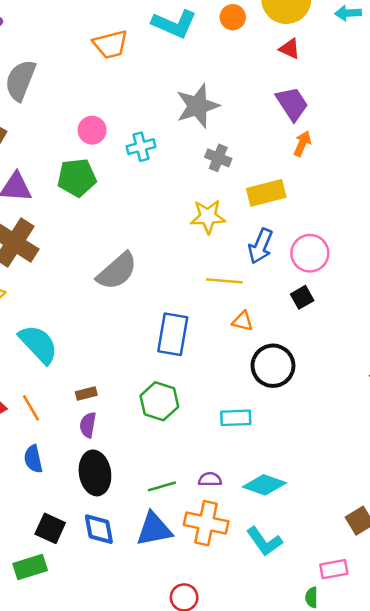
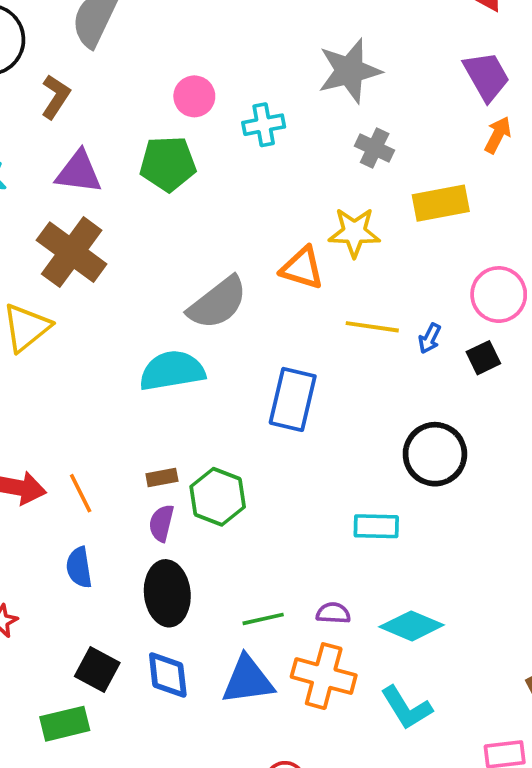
blue arrow: (261, 246) -> (430, 338), moved, size x0.6
orange triangle: (243, 321) -> (302, 268), moved, size x1.4
cyan semicircle: (38, 344) -> (172, 371), moved, turned -60
green hexagon: (159, 401) -> (218, 497), moved

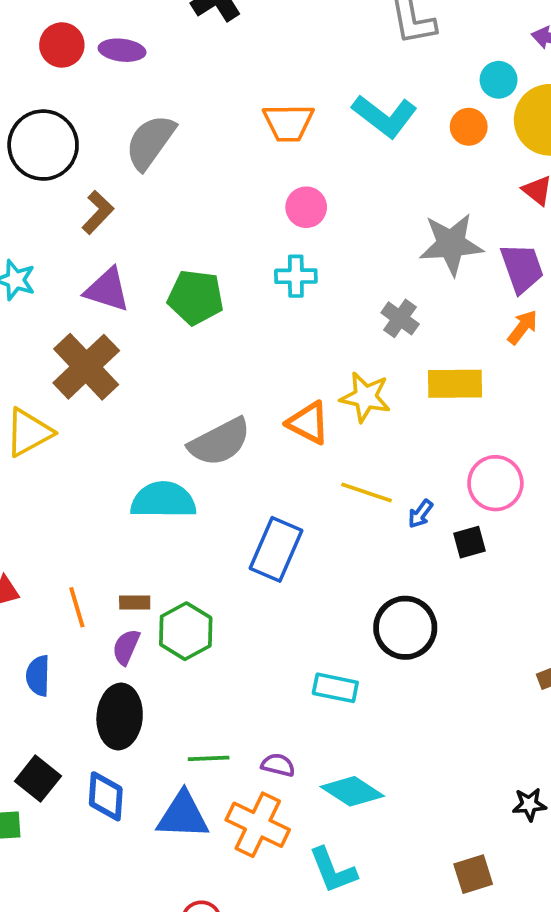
gray star: (349, 71) -> (451, 244), moved
pink circle: (194, 96) -> (306, 207), moved
orange line: (81, 493) -> (77, 607), moved

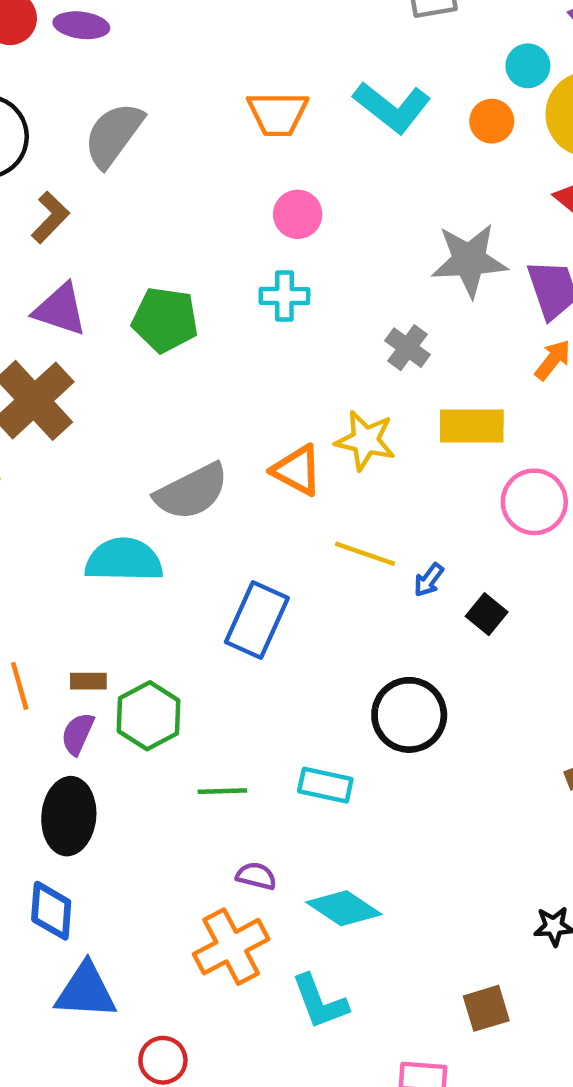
pink circle: (495, 483) -> (534, 502), moved
black square: (469, 542) -> (487, 614), turned -36
green line: (209, 758) -> (222, 791), moved
blue triangle: (183, 815) -> (86, 991), moved
orange cross: (258, 825) -> (231, 947), turned 36

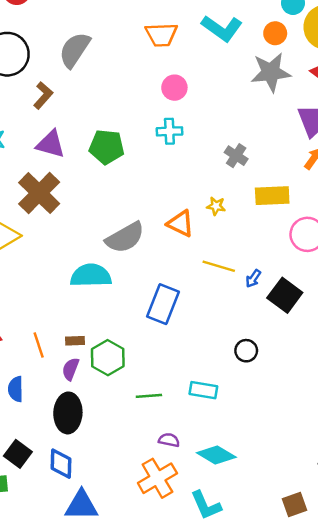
gray star: (469, 260) -> (271, 72), moved
yellow star: (365, 440) -> (216, 206), size x0.6
black square: (487, 614) -> (285, 295), size x1.6
black circle: (409, 715) -> (246, 351), size x0.6

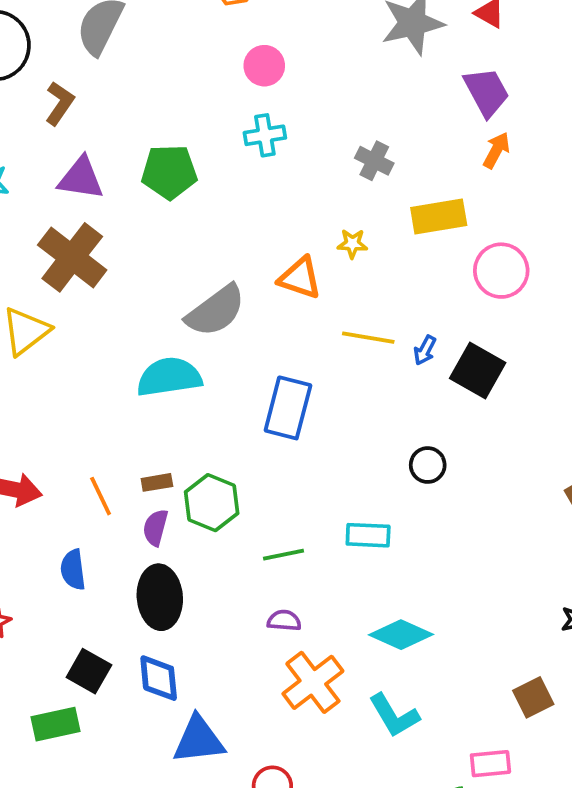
purple semicircle: (169, 440) -> (284, 621), moved

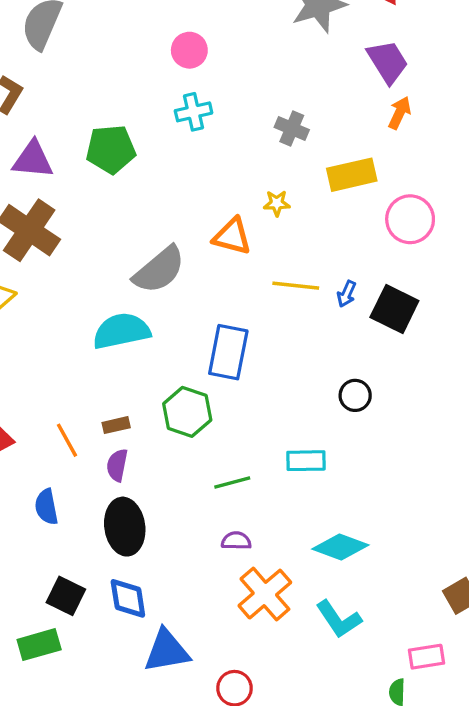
green hexagon: (212, 503) -> (187, 412), moved

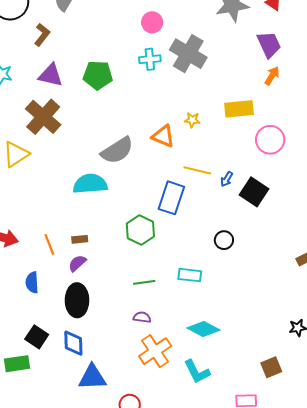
gray cross: (292, 129) -> (188, 54), moved, size x1.8
blue rectangle: (228, 352) -> (171, 198), moved
green hexagon: (187, 412) -> (140, 230), moved
purple semicircle: (117, 465) -> (77, 263), turned 30

